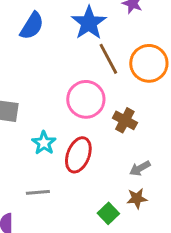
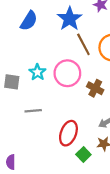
cyan star: (44, 143) -> (37, 72), moved
red ellipse: (78, 155) -> (68, 133), moved
gray line: (38, 192) -> (33, 111), moved

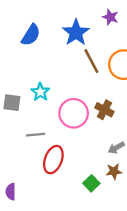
pink circle: (67, 73) -> (74, 113), moved
red ellipse: (68, 133) -> (53, 160), moved

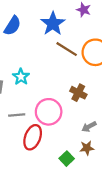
brown line: (91, 61) -> (67, 49), turned -30
pink circle: (74, 113) -> (49, 112), moved

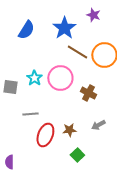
pink circle: (49, 112) -> (60, 78), moved
brown star: (87, 148) -> (69, 130), moved

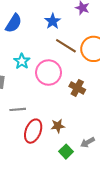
blue star: (64, 28) -> (53, 21), size x0.7
cyan star: (34, 78) -> (22, 61), moved
gray arrow: (98, 125) -> (88, 142), moved

